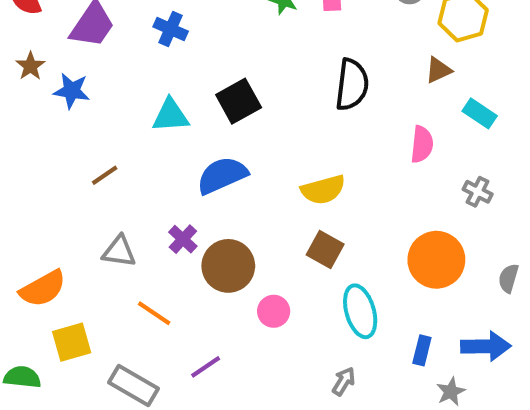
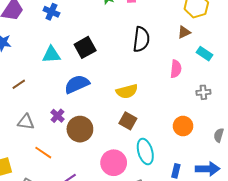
gray cross: (478, 192) -> (203, 92), turned -32
orange circle: (436, 260) -> (183, 126), size x0.7
pink circle: (274, 311) -> (114, 163), moved, size x1.6

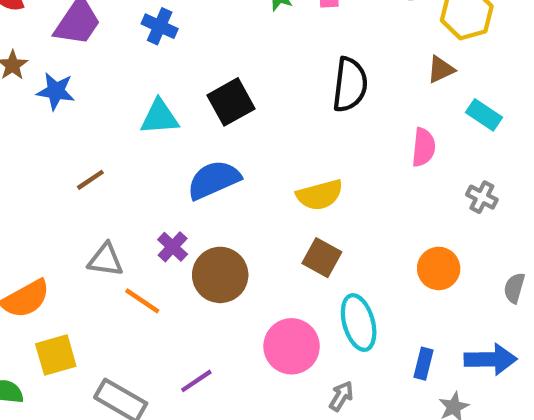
gray cross: (203, 92) -> (482, 197), turned 32
orange line: (43, 153) -> (142, 301), moved

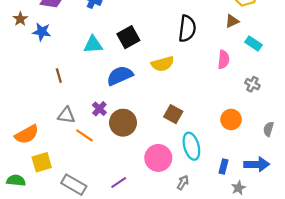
brown line: (90, 180) -> (59, 76), turned -72
yellow semicircle: (320, 195) -> (163, 64), moved
purple line: (196, 381) -> (119, 183), moved

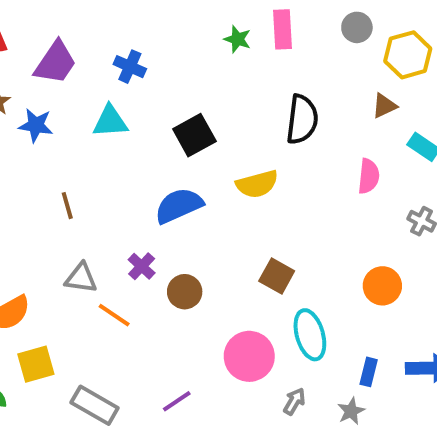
cyan triangle: (93, 45) -> (110, 121), moved
brown circle: (123, 123) -> (185, 292), size x0.7
gray star: (238, 188) -> (351, 411), moved

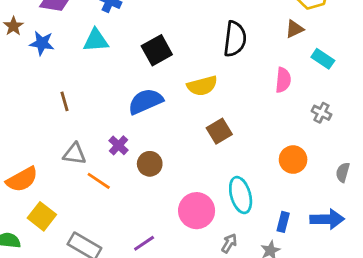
brown square: (277, 276) -> (219, 131), moved, turned 30
yellow square: (36, 364) -> (42, 216), turned -36

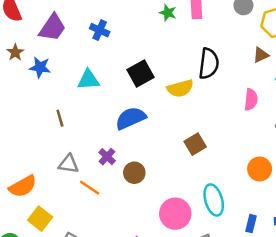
cyan triangle: (96, 40) -> (88, 80), moved
yellow semicircle: (202, 86) -> (180, 88), moved

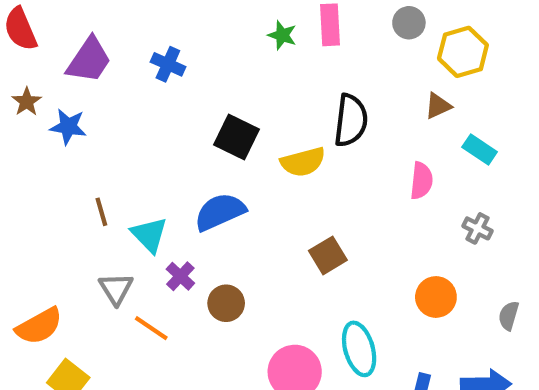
black square: (141, 73) -> (236, 137), turned -35
cyan triangle: (88, 80) -> (149, 235), moved, turned 50
gray triangle: (69, 164) -> (116, 289), turned 50

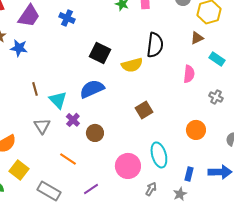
orange line: (151, 328) -> (68, 159), moved

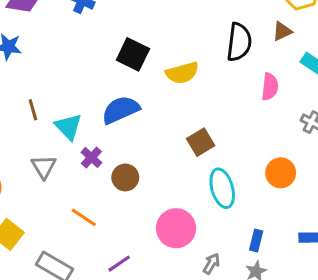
black semicircle: (155, 45) -> (239, 42), moved
cyan ellipse: (159, 155) -> (222, 188), moved
blue rectangle: (189, 174) -> (256, 241), moved

